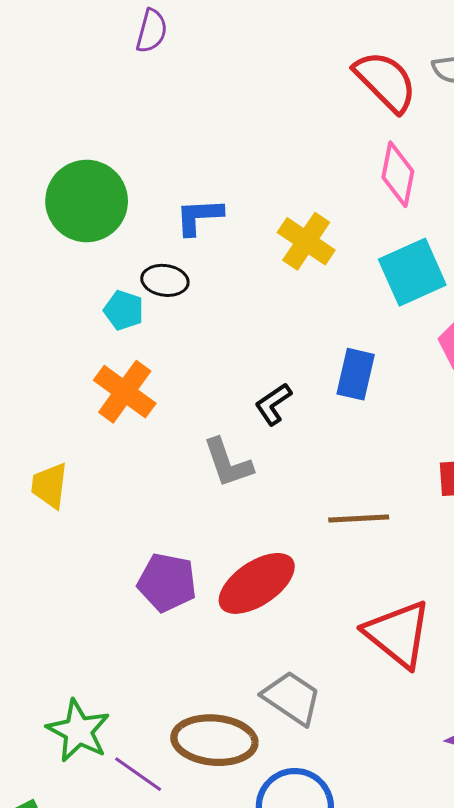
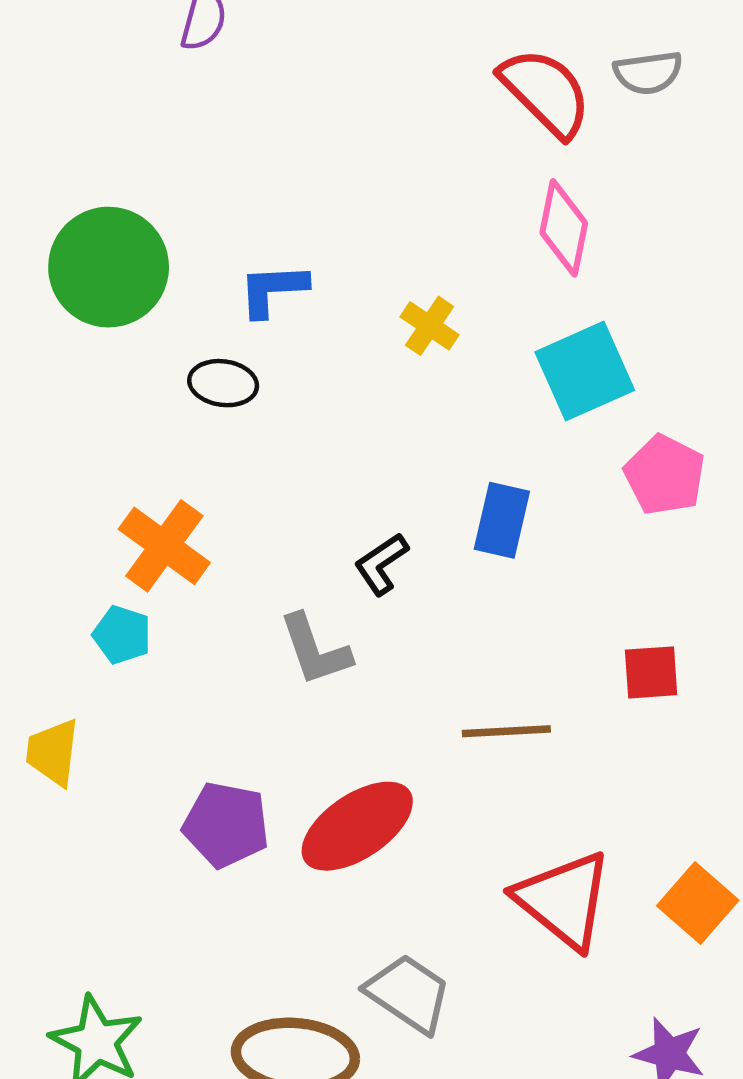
yellow cross: (306, 241) -> (430, 326), size x0.7
cyan pentagon: (124, 310) -> (122, 635), moved
yellow trapezoid: (49, 486) -> (53, 752), moved

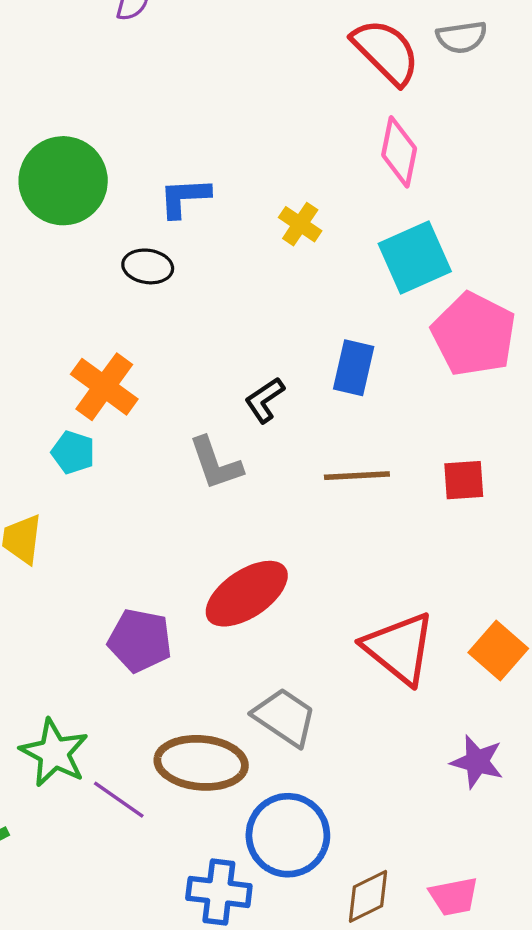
pink pentagon: (665, 475) -> (474, 334), size x1.4
brown line: (506, 731) -> (357, 476), moved
purple pentagon: (226, 825) -> (140, 640), moved

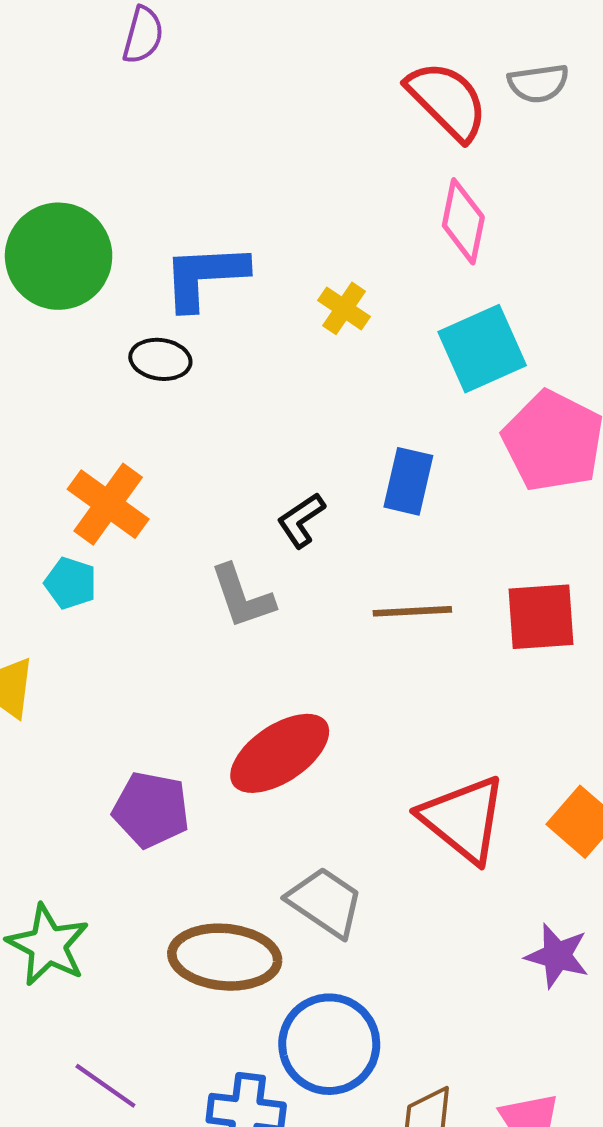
blue L-shape: (184, 197) -> (205, 276), size x1.4
red square: (464, 480) -> (541, 617), size x1.4
purple line: (119, 800) -> (105, 1086), moved

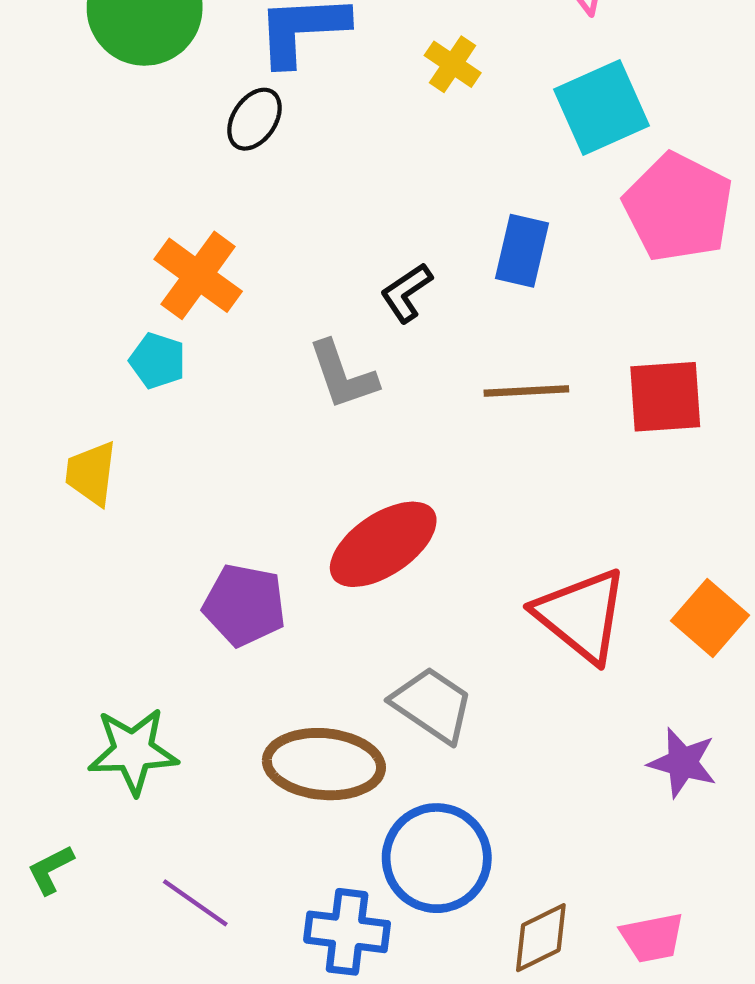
black ellipse: (160, 359) -> (254, 119), turned -64
green star: (48, 945) -> (133, 751), turned -30

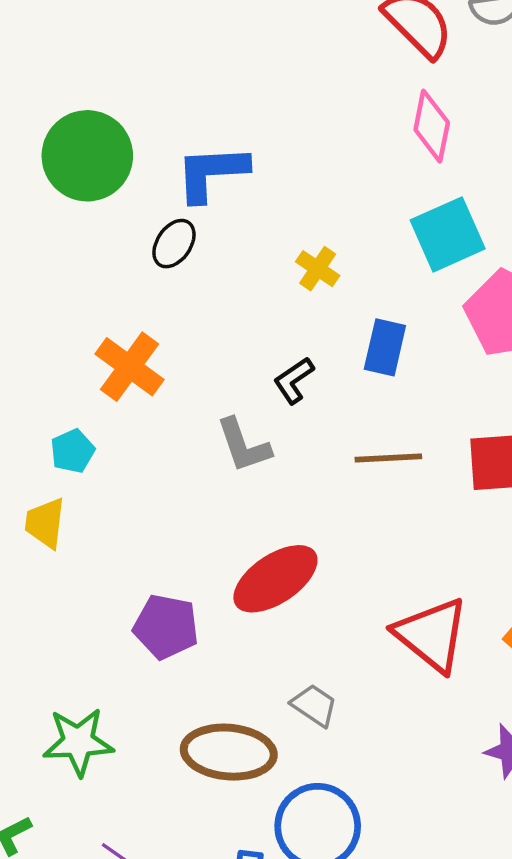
yellow cross: (453, 64) -> (318, 269), moved
cyan pentagon: (158, 361) -> (73, 451), moved, turned 30
gray trapezoid: (432, 705) -> (314, 705), size x0.7

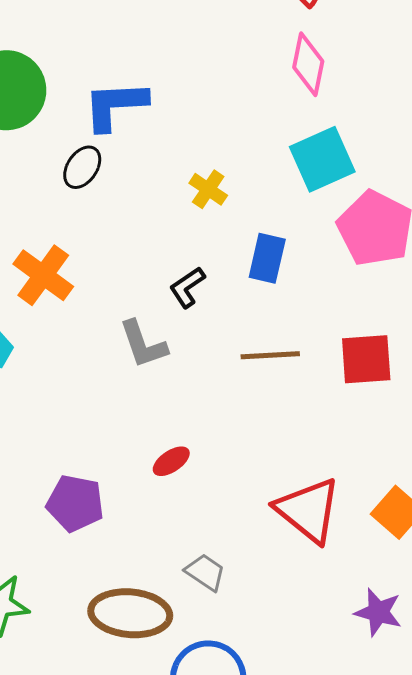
red ellipse: (275, 579) -> (171, 461), size x0.5

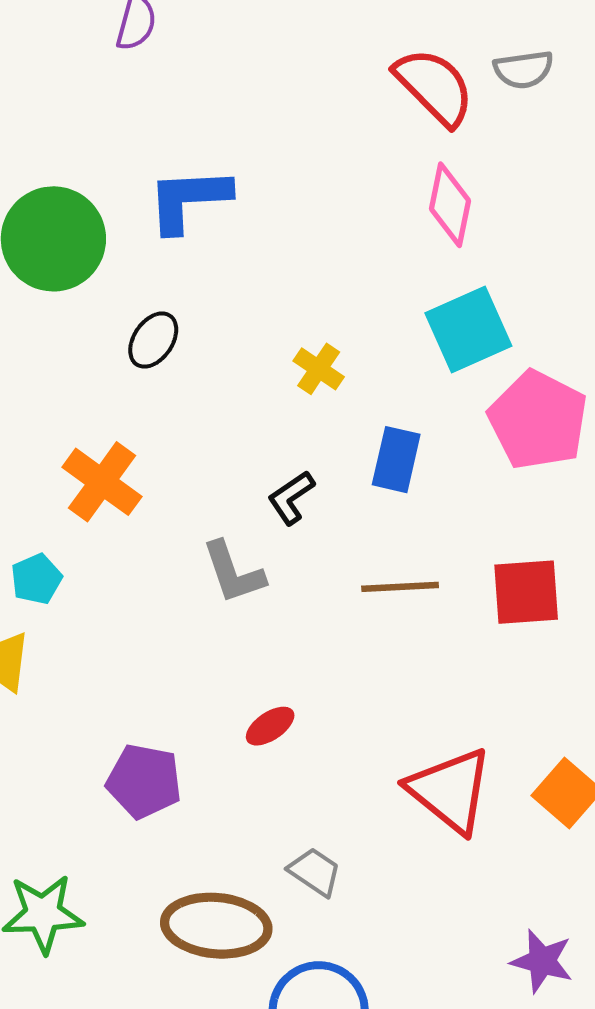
blue L-shape: (115, 105) -> (189, 200), moved
purple star: (378, 612) -> (542, 961), moved

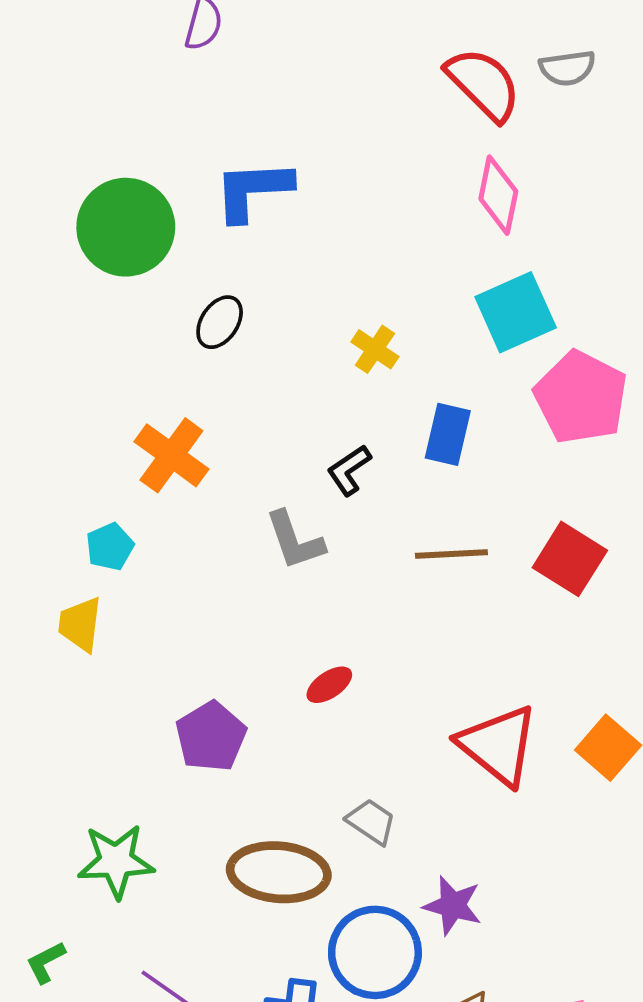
red square: (526, 592) -> (570, 559), turned 36
purple pentagon: (144, 781) -> (211, 737), turned 30
purple star: (542, 961) -> (453, 906), moved

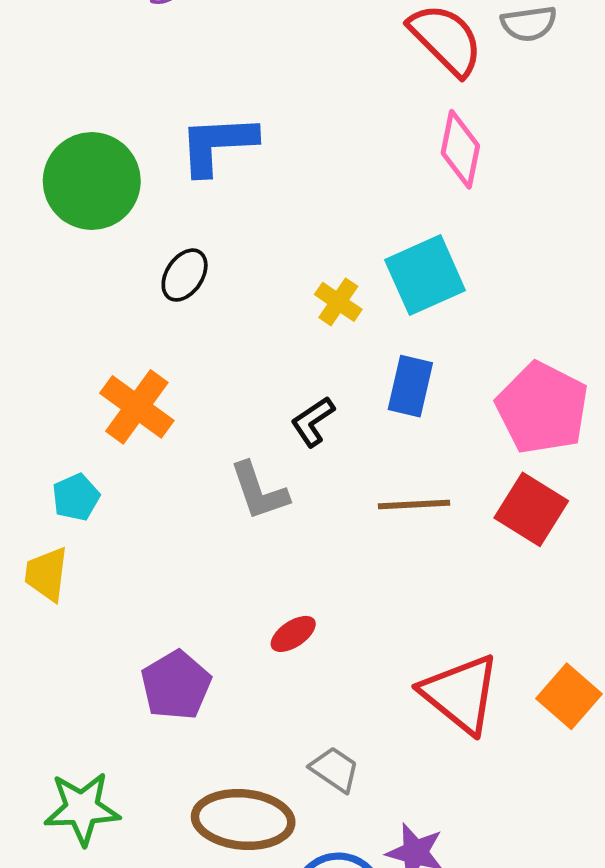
cyan square: (516, 312) -> (425, 275), moved
pink pentagon: (581, 397) -> (542, 408), moved

